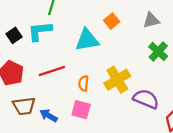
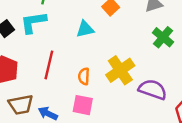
cyan triangle: (87, 40) -> (85, 29), size x0.7
red line: (52, 71) -> (49, 65), turned -55

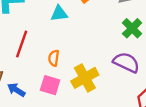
yellow cross: (120, 70) -> (85, 78), moved
purple semicircle: (153, 90) -> (126, 62), moved

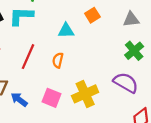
orange semicircle: (54, 58) -> (58, 60), moved

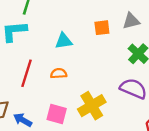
orange square: (92, 15) -> (102, 28), moved, turned 32
orange semicircle: (58, 60) -> (59, 73), turned 80

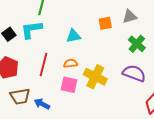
yellow cross: (92, 106) -> (95, 77), moved, turned -30
pink square: (57, 114) -> (69, 85), moved

